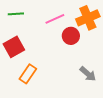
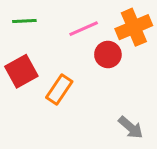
orange rectangle: (28, 74) -> (59, 89), moved
gray arrow: (88, 74) -> (131, 127), moved

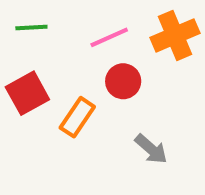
red circle: (108, 55) -> (123, 81), moved
gray arrow: (131, 127) -> (151, 149), moved

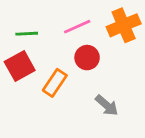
green line: (31, 27) -> (27, 34), moved

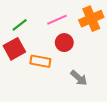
green line: (27, 34) -> (20, 25), turned -35
orange rectangle: (55, 83) -> (40, 61), turned 66

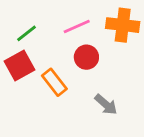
orange cross: (91, 19) -> (123, 25), turned 30
orange rectangle: (40, 61) -> (54, 82), turned 42

